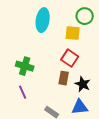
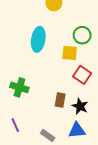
red square: (70, 58) -> (82, 75), moved
purple line: (23, 92) -> (15, 125), moved

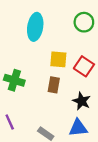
yellow square: (70, 53) -> (58, 59), moved
brown rectangle: (60, 100) -> (54, 85), moved

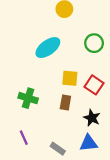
cyan ellipse: (35, 27) -> (48, 48), turned 45

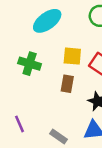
green cross: (28, 98) -> (30, 64), moved

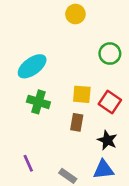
cyan ellipse: (47, 21) -> (32, 66), moved

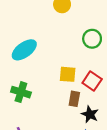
green cross: (38, 102) -> (21, 92), moved
brown rectangle: (77, 122) -> (74, 99), moved

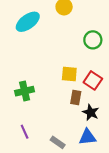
cyan ellipse: (24, 50) -> (28, 22), moved
green cross: (21, 92) -> (25, 91), turned -30

